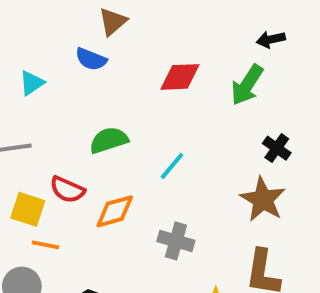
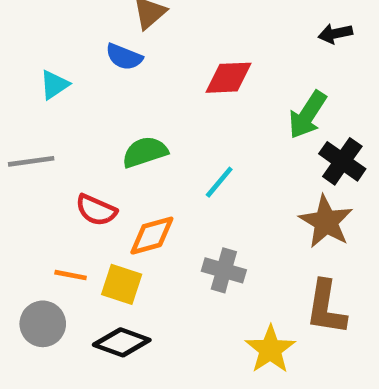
green arrow: (247, 85) -> (307, 115), moved
black cross: (277, 148) -> (342, 161), size x1.4
yellow square: (28, 209) -> (122, 284), moved

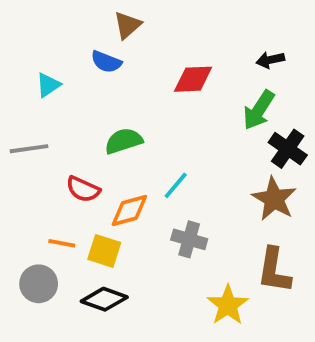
black arrow: (335, 34) -> (270, 60), moved
cyan line: (219, 182) -> (176, 185), moved

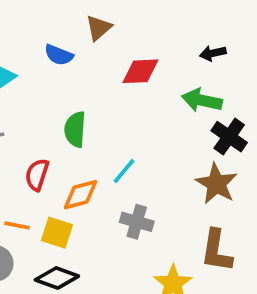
brown triangle: (127, 25) -> (99, 28), moved
green arrow: (259, 110) -> (202, 100), turned 69
green semicircle: (124, 141) -> (75, 129), turned -68
red semicircle: (83, 189) -> (37, 175), turned 84

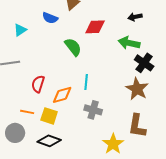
green semicircle: (75, 129) -> (73, 47), moved, turned 138
cyan line: (124, 171) -> (86, 82), turned -35

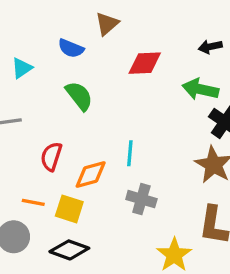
green semicircle: (73, 47) -> (79, 96), moved

